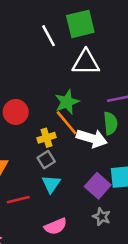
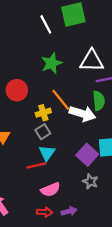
white triangle: (86, 62) -> (92, 61), moved
green star: (67, 102) -> (52, 63), moved
red line: (18, 200) -> (36, 165), moved

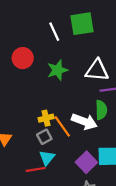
red circle: (17, 90) -> (23, 58), moved
orange line: (61, 100) -> (62, 126), moved

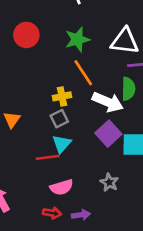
red circle: (23, 58) -> (26, 35), moved
orange line: (62, 126) -> (83, 73), moved
purple square: (86, 162) -> (108, 134), moved

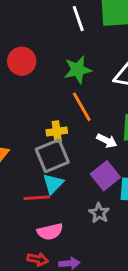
white arrow: (108, 102) -> (107, 141), size x0.6
gray square: (59, 119) -> (52, 156), size x1.6
gray star: (109, 182) -> (99, 213), moved

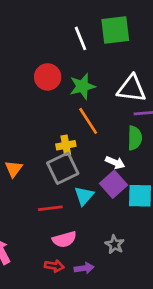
red circle: (22, 61) -> (48, 77), moved
white arrow: (107, 141) -> (115, 162), moved
cyan triangle: (53, 184) -> (84, 196), moved
gray star: (99, 213) -> (115, 244), moved

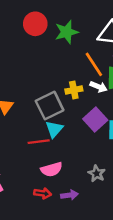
orange line: (88, 121) -> (94, 64), moved
yellow cross: (66, 145) -> (74, 90), moved
white arrow: (115, 162) -> (99, 87), moved
cyan triangle: (84, 196) -> (54, 129), moved

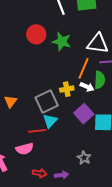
green star: (67, 32) -> (62, 42), turned 30
orange line: (94, 64) -> (84, 68), turned 55
pink semicircle: (52, 169) -> (25, 149), moved

